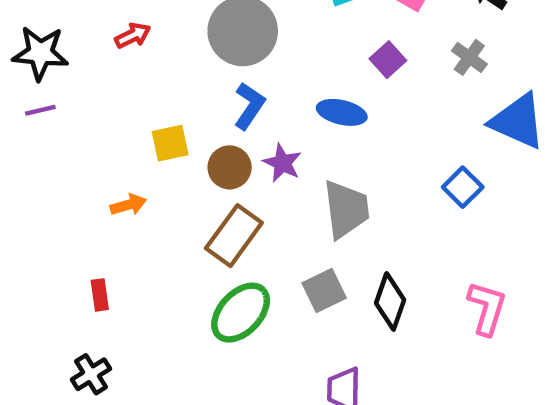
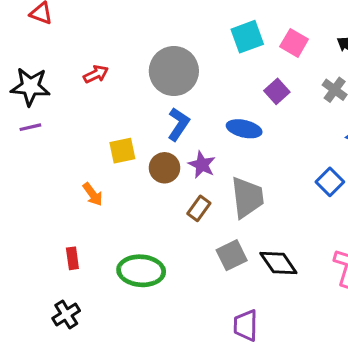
orange arrow: (128, 205) -> (93, 194), turned 70
brown rectangle: (234, 236) -> (199, 208), moved, size x0.6
black diamond: (390, 302) -> (278, 263), turned -54
green ellipse: (241, 313) -> (141, 271), moved, turned 51

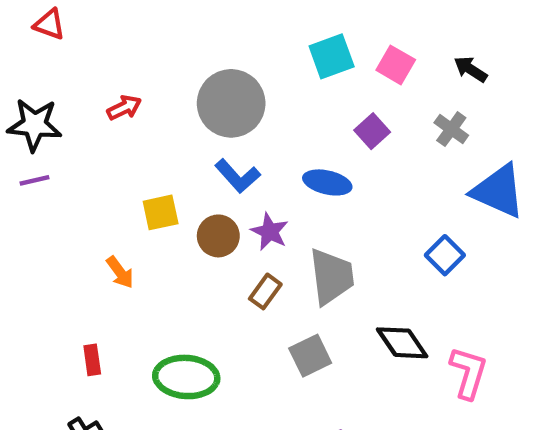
blue L-shape: (179, 124) -> (238, 176), turned 104
black diamond: (278, 263) -> (402, 343), moved

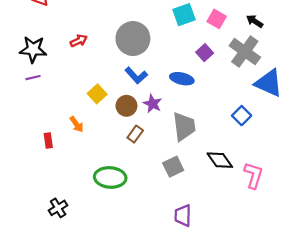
gray cross: (451, 129) -> (245, 52), size x1.8
yellow square: (161, 212) -> (97, 94), turned -30
brown rectangle: (265, 291) -> (135, 134), moved
red rectangle: (92, 360) -> (48, 141), moved

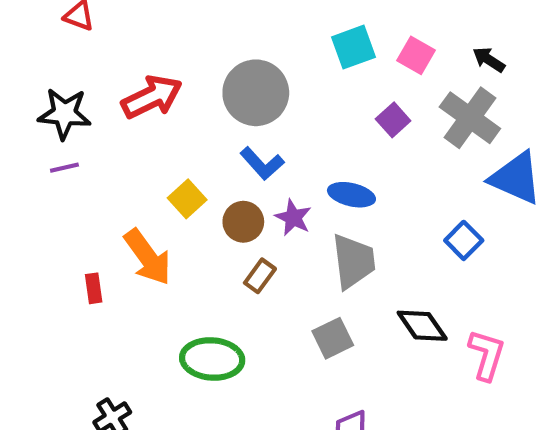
red arrow: (79, 41) -> (152, 97), size x1.8
blue ellipse: (182, 79) -> (351, 195), moved
orange arrow: (77, 124) -> (148, 257), size x1.8

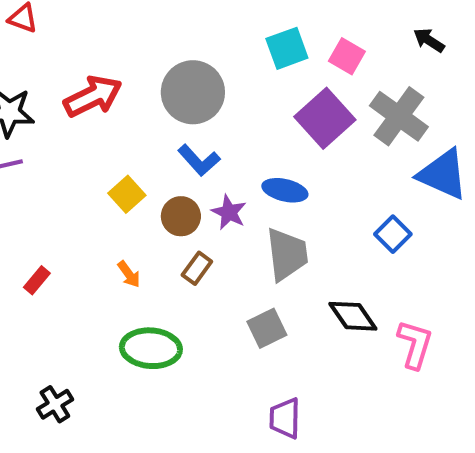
black arrow: (489, 60) -> (429, 40), moved
purple square: (393, 120) -> (325, 118), size x1.8
orange arrow: (148, 257) -> (129, 274), moved, size x0.5
red rectangle: (94, 288) -> (37, 280), turned 48

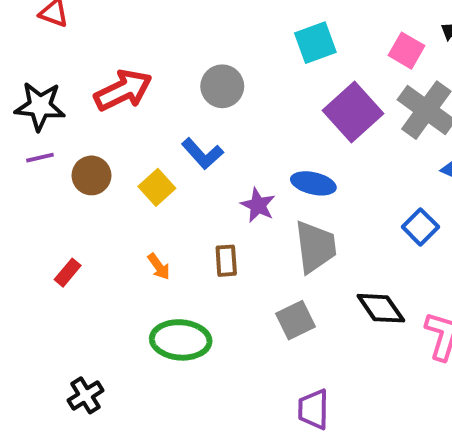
pink square: (347, 56) -> (407, 51), moved
gray circle: (193, 92) -> (222, 86), size x0.7
blue L-shape: (199, 160) -> (202, 154), moved
brown circle: (181, 216) -> (91, 175), moved
brown rectangle: (197, 268) -> (226, 261), turned -40

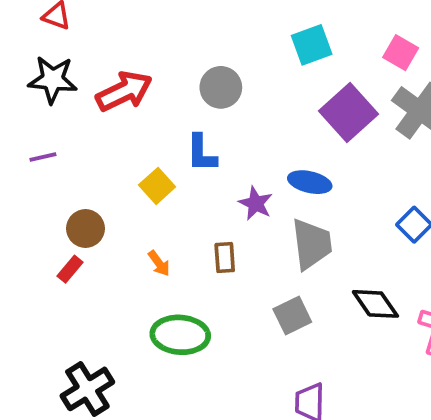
black star: (40, 106) -> (53, 80), moved
blue L-shape: (202, 154) -> (201, 153), turned 42
brown circle: (91, 175) -> (85, 228), moved
black cross: (86, 395) -> (87, 389), size x1.5

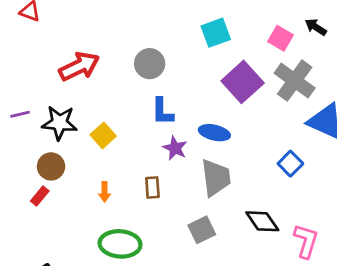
black star: (53, 80) -> (59, 123), moved
blue L-shape: (201, 153) -> (162, 112), moved
orange arrow: (159, 263) -> (105, 192), turned 36

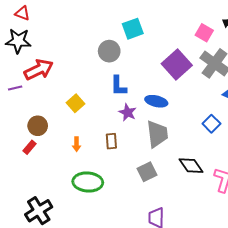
cyan square: (216, 33) -> (133, 29), moved
red arrow: (79, 66) -> (39, 70), moved
black star: (59, 123) -> (18, 41), moved

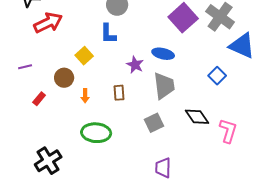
blue L-shape: (118, 86) -> (108, 34), moved
purple line: (15, 88) -> (25, 67), moved
brown circle: (38, 126) -> (64, 78), moved

